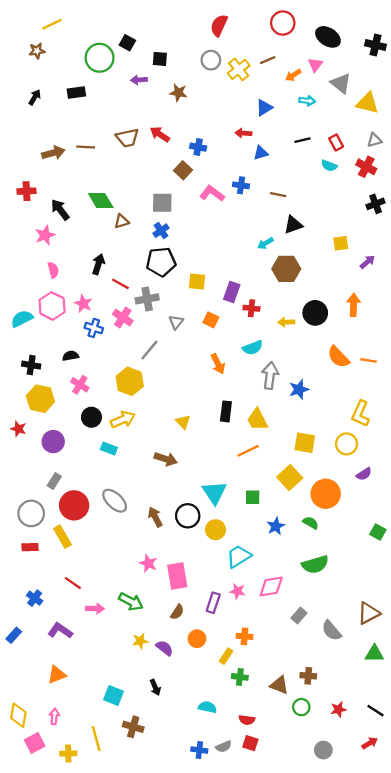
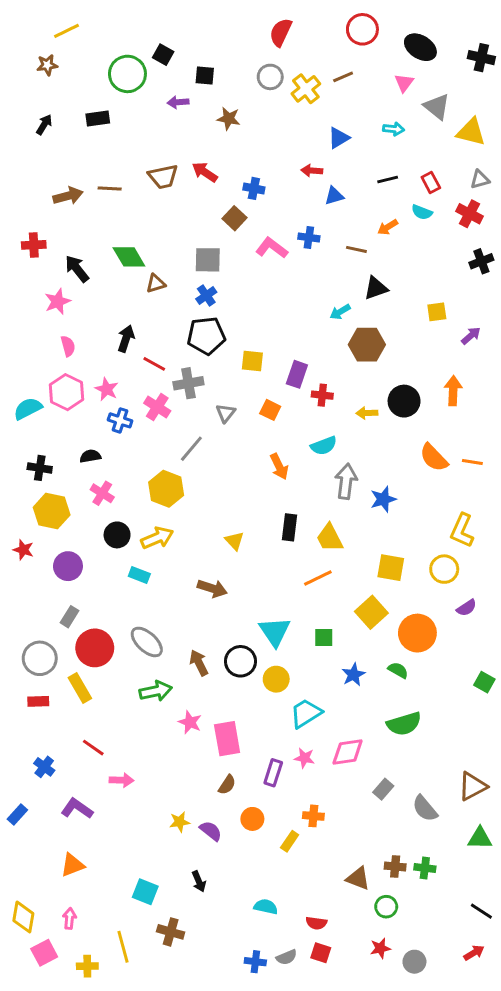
orange arrow: (293, 75) -> (388, 227), moved
green arrow: (131, 602) -> (156, 691), moved, turned -40
green cross: (240, 677) -> (425, 868), moved
red star: (338, 709) -> (380, 948), moved

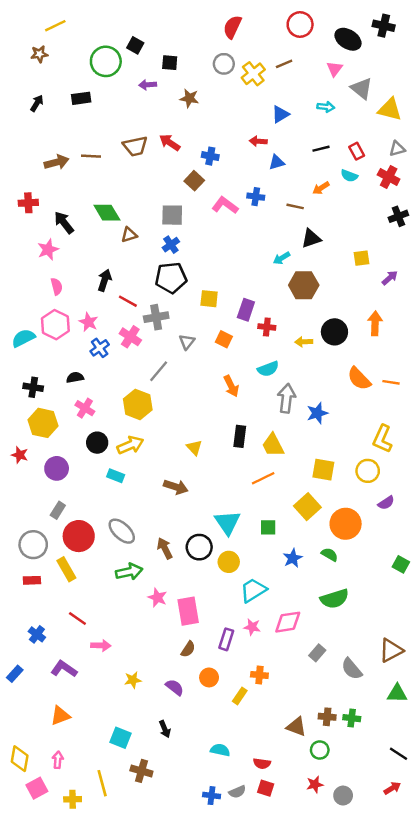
black cross: (481, 58) -> (384, 26), moved
blue cross: (120, 420) -> (100, 348), turned 36
yellow star: (180, 822) -> (133, 680), moved

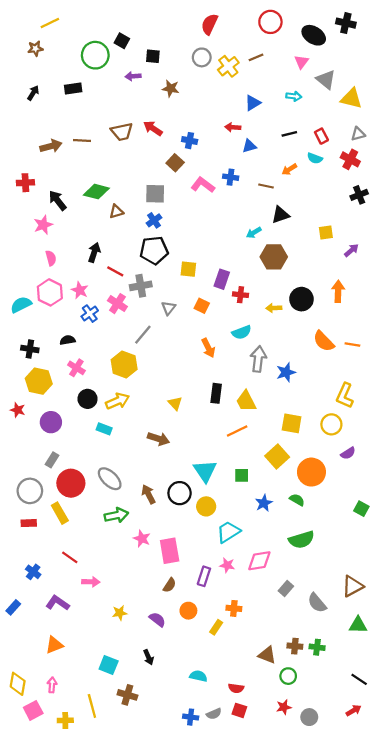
green diamond: (107, 213) -> (96, 192), turned -45

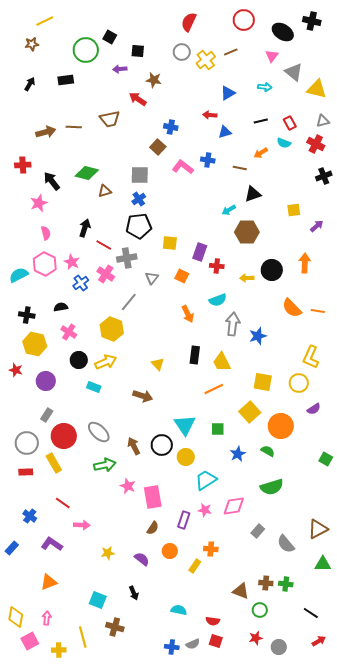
red arrow: (153, 128) -> (138, 99), moved
black line: (359, 679) -> (311, 613), moved

